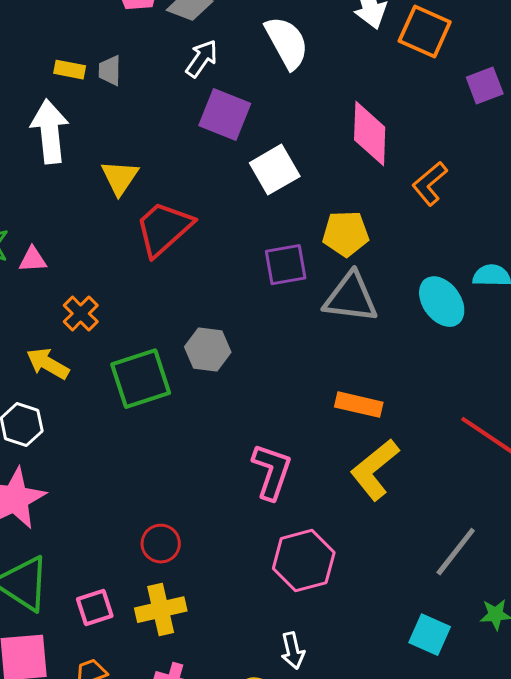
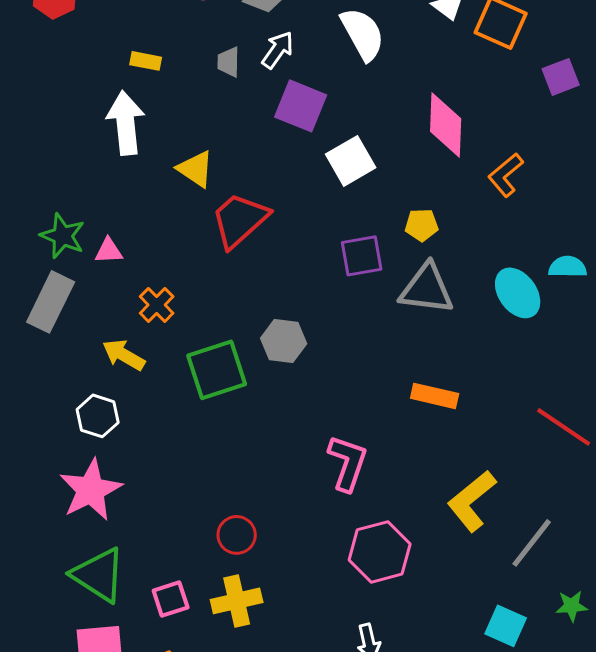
gray trapezoid: (110, 71) -> (229, 62), moved
yellow triangle: (120, 178) -> (196, 169), turned -30
yellow pentagon: (346, 234) -> (422, 225), size x0.7
yellow L-shape: (375, 470) -> (472, 501), moved

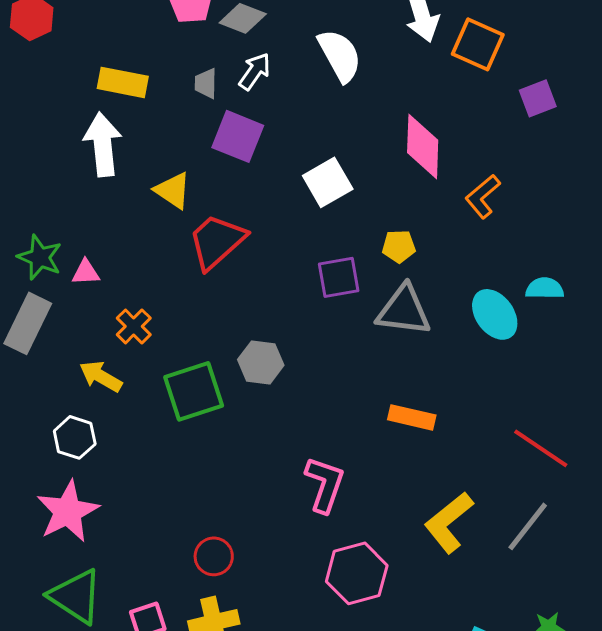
yellow rectangle: (146, 61) -> (123, 82), size x1.6
purple square: (301, 106) -> (238, 136), moved
gray line: (532, 543) -> (528, 526), moved

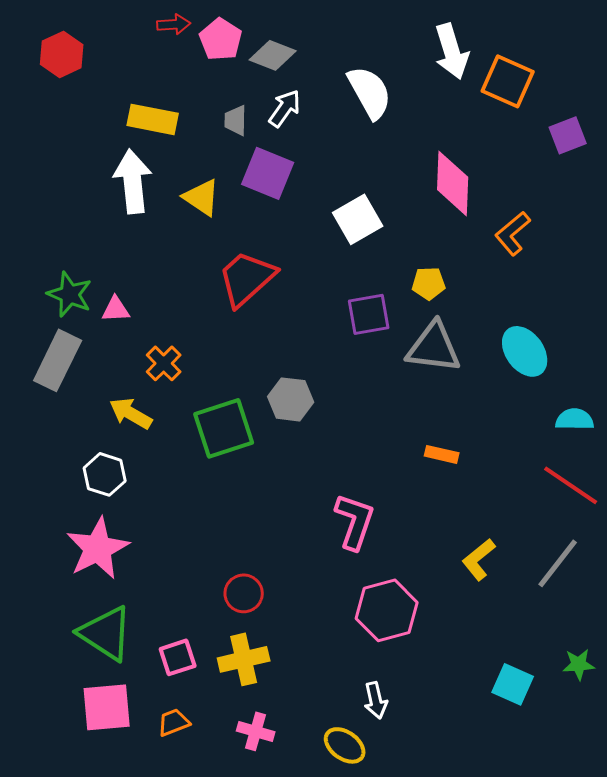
yellow triangle: (173, 190) -> (202, 197), moved
cyan semicircle: (545, 288) -> (575, 419), moved
orange rectangle: (412, 417) -> (442, 454), size x0.7
yellow L-shape: (449, 522) -> (479, 559), size x0.7

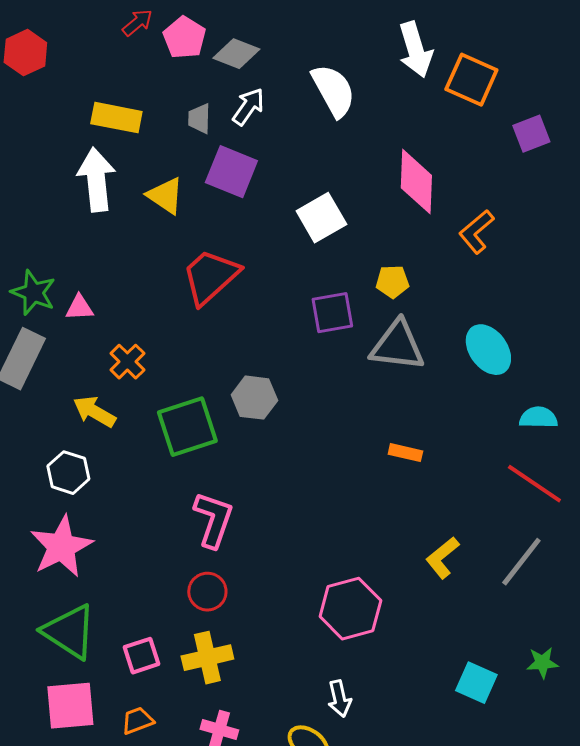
red arrow: (174, 24) -> (137, 23), turned -36
pink L-shape: (355, 521) -> (213, 520), moved

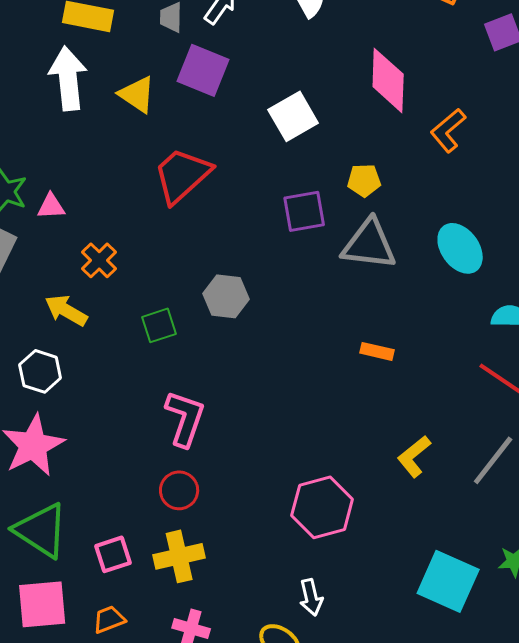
green square: (187, 427) -> (159, 325), size x0.6
cyan square: (476, 683) -> (448, 581), size x1.5

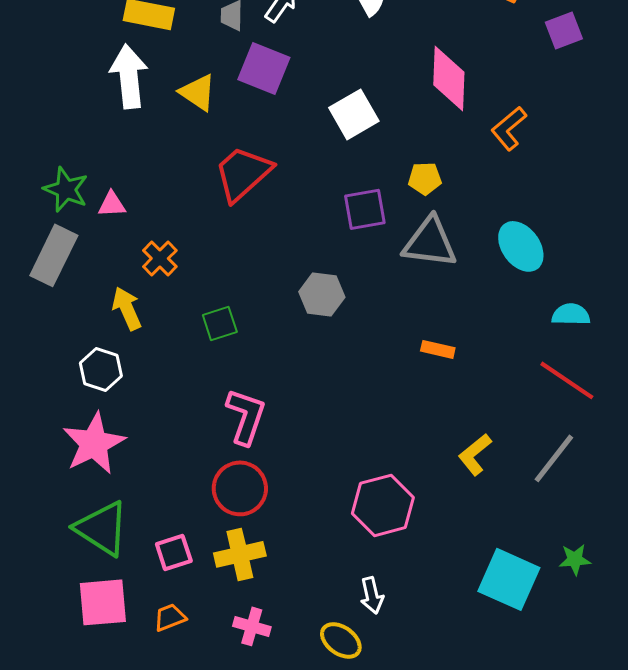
gray hexagon: (226, 296) -> (322, 294), moved
yellow arrow: (66, 310) -> (127, 308), turned 36
red circle: (179, 490) -> (240, 488), size x1.4

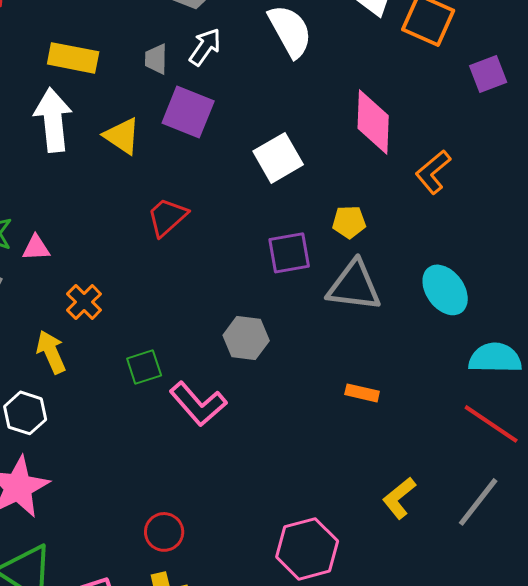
red trapezoid: (243, 173) -> (167, 217), size x0.7
cyan semicircle: (571, 314) -> (495, 358), size x1.4
pink L-shape: (246, 416) -> (198, 404), moved, turned 120
red circle: (240, 488) -> (164, 532), size x0.7

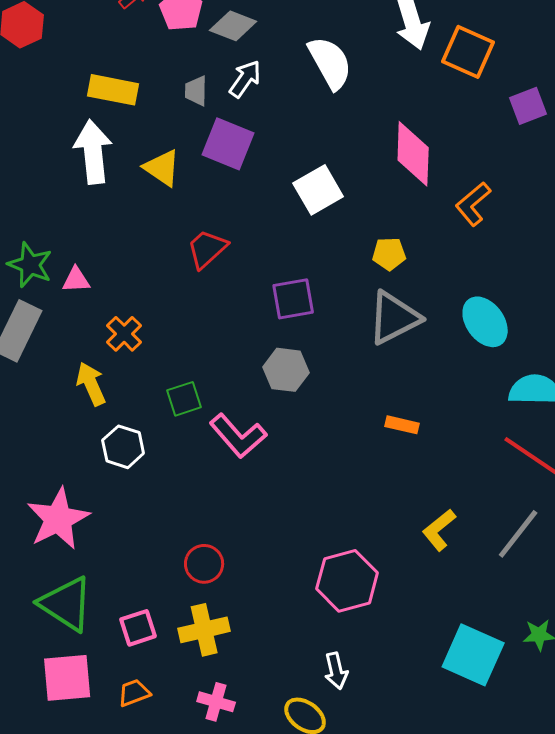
purple square: (289, 253) -> (293, 299), moved
gray triangle: (354, 286) -> (394, 318), turned -34
white hexagon: (25, 413) -> (123, 447), moved

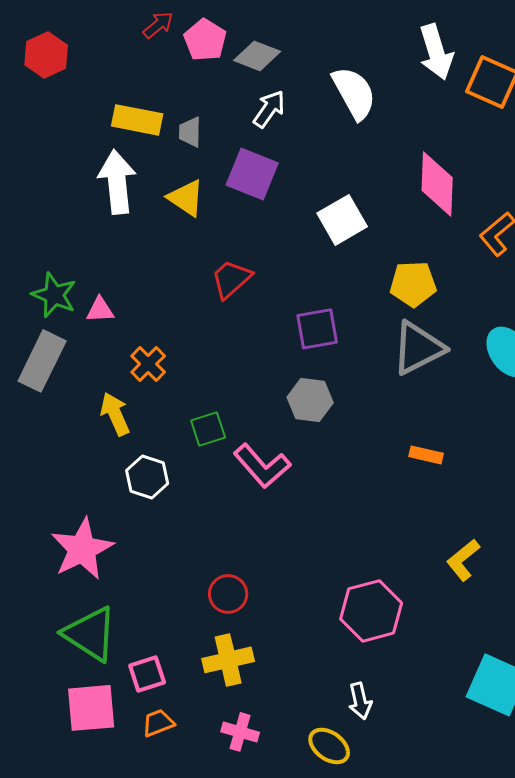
gray trapezoid: (196, 91) -> (190, 132), moved
yellow pentagon: (389, 254) -> (413, 284), size x1.4
pink square: (138, 628) -> (147, 674), moved

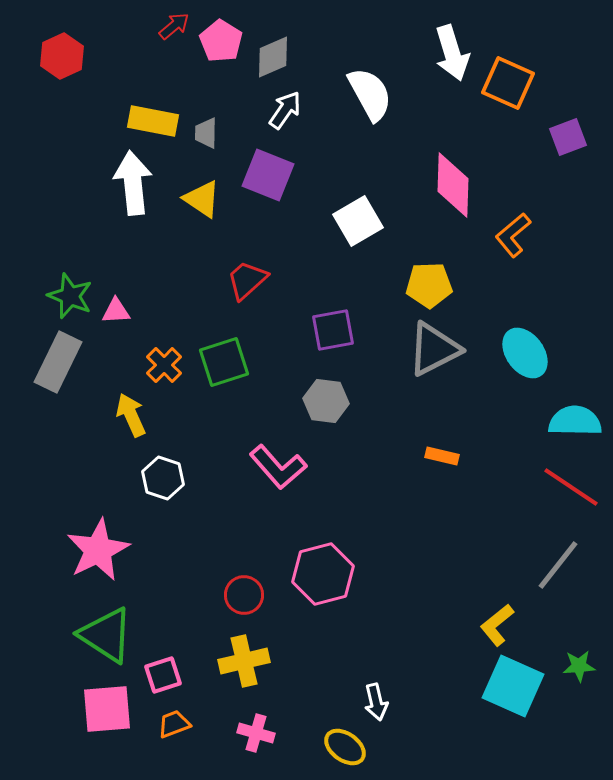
gray diamond: (257, 56) -> (273, 57), turned -45
green square: (208, 429) -> (224, 362), moved, size x1.4
yellow L-shape: (463, 560) -> (497, 625), moved
pink hexagon: (371, 611) -> (323, 574), moved

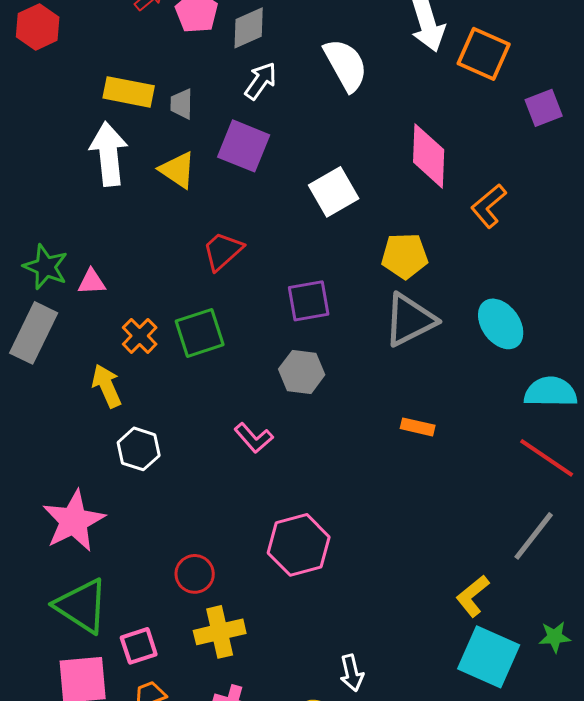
pink L-shape: (278, 467) -> (254, 438), size x0.7
red circle: (244, 595) -> (195, 574), moved

